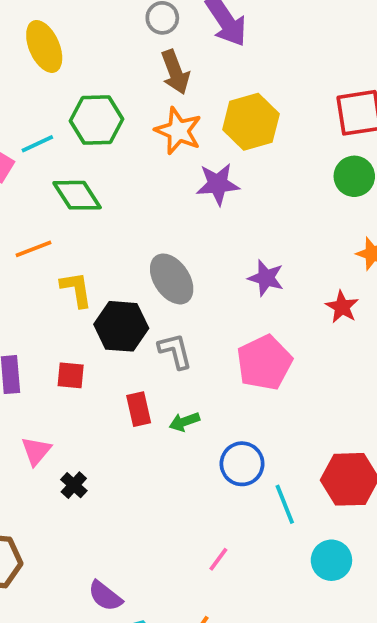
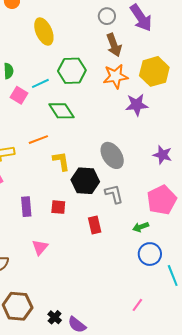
orange star: (178, 131) -> (116, 76), turned -30
green arrow: (184, 422) -> (141, 227), moved
black cross: (74, 485) -> (55, 317), moved

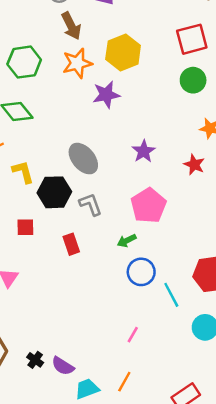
purple star: (162, 155) -> (144, 151), turned 30

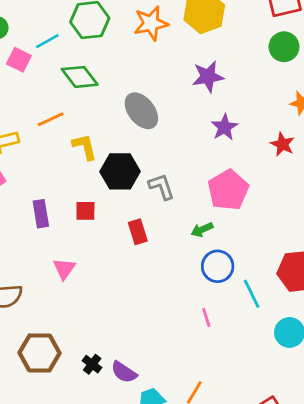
purple star: (106, 95) -> (208, 77), moved
gray ellipse: (83, 159) -> (141, 111), moved
pink line: (133, 335) -> (206, 317), moved, turned -49

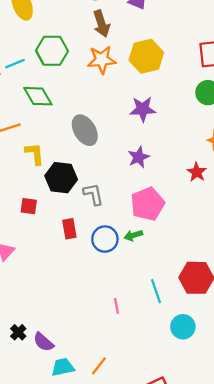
purple star: (224, 127) -> (139, 157), moved
green arrow: (202, 230) -> (133, 235), moved
blue circle: (218, 266) -> (105, 239), moved

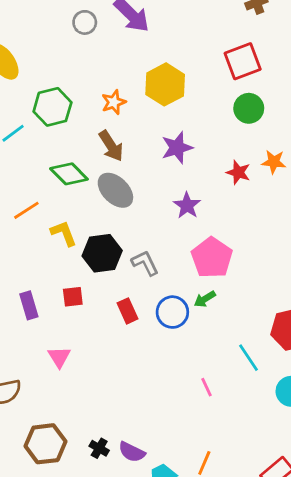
brown arrow: (101, 24) -> (111, 146), moved
orange star: (102, 60) -> (114, 102), size x0.7
green diamond: (38, 96) -> (69, 174), moved
red star: (197, 172) -> (238, 172), moved

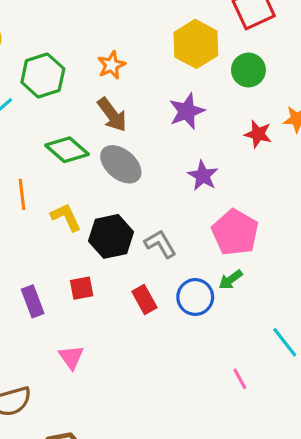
yellow hexagon: (165, 84) -> (196, 44), moved
green circle: (249, 108) -> (248, 70), moved
orange line: (26, 210) -> (22, 194), turned -60

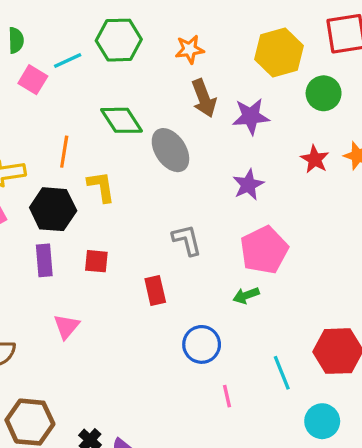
brown arrow: (112, 115) -> (204, 98), moved
black hexagon: (111, 236) -> (53, 209), moved
blue circle: (195, 297) -> (202, 344), moved

